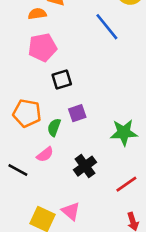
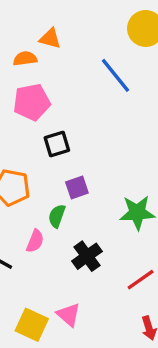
green semicircle: (54, 127) -> (57, 216), moved
pink semicircle: (45, 154) -> (35, 241), turned -30

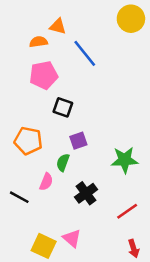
blue line: (115, 75) -> (85, 53), moved
black square: (57, 144) -> (63, 107), turned 36

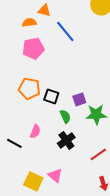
black square: (63, 107) -> (51, 96), moved
orange pentagon: (28, 141) -> (29, 88), moved
purple square: (78, 141) -> (79, 99), moved
green semicircle: (63, 162) -> (65, 116), moved, turned 136

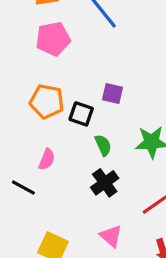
purple square: (79, 99) -> (113, 94), moved, turned 32
pink semicircle: (35, 131) -> (47, 159), moved
pink triangle: (55, 175) -> (111, 236), moved

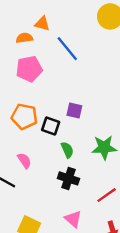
pink semicircle: (47, 159) -> (24, 161), turned -56
black cross: (105, 183) -> (68, 178), turned -36

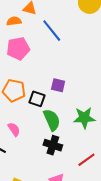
green semicircle: (67, 150) -> (52, 120), size x1.5

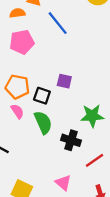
green semicircle: (52, 120) -> (43, 122), moved
pink semicircle: (14, 129) -> (17, 111), moved
black cross: (53, 145) -> (71, 140), moved

